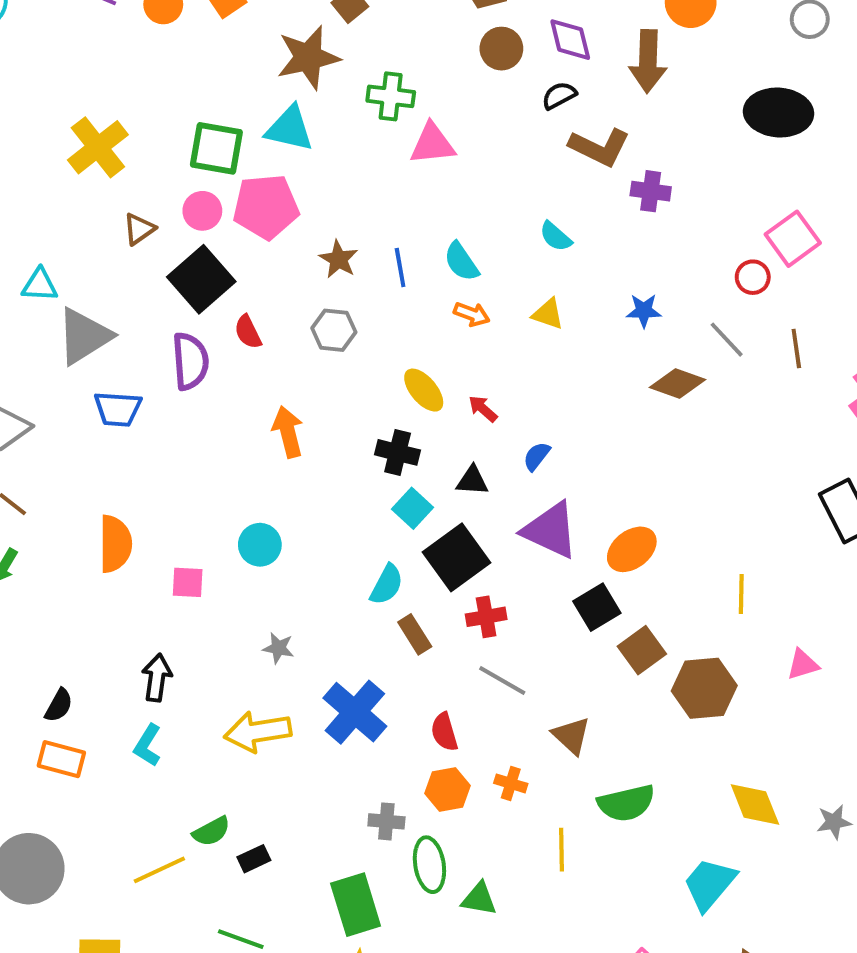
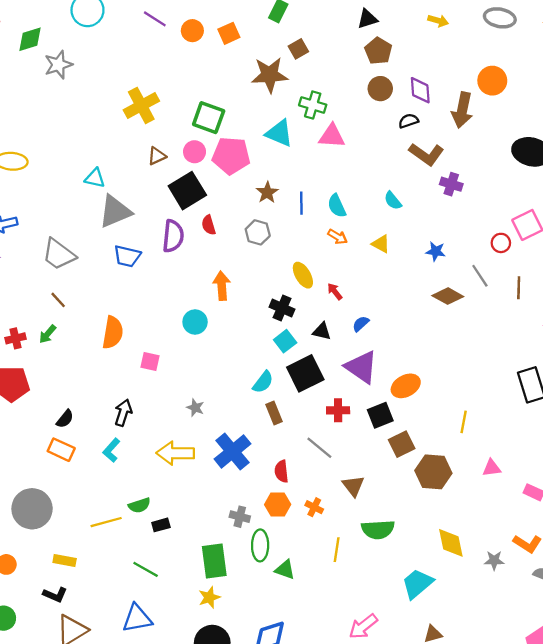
cyan triangle: (290, 129) -> (279, 133), moved
cyan circle: (260, 545) -> (195, 322), moved
red cross: (486, 617) -> (338, 410), moved

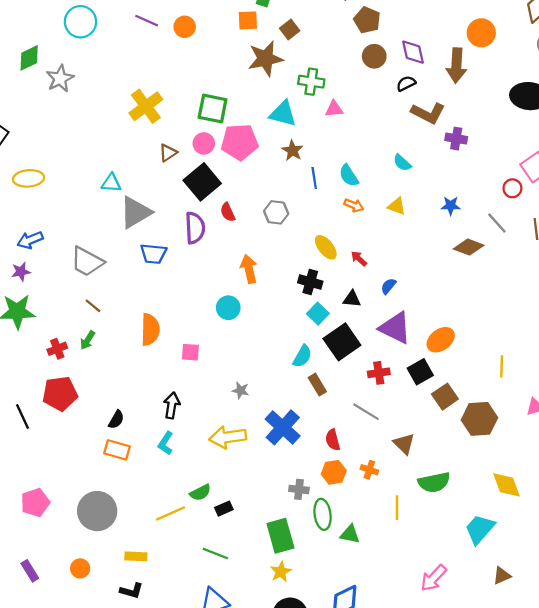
orange square: (229, 33) -> (248, 20), moved, turned 30
pink triangle: (332, 136) -> (334, 109), size x0.7
brown star: (267, 193) -> (292, 151), moved

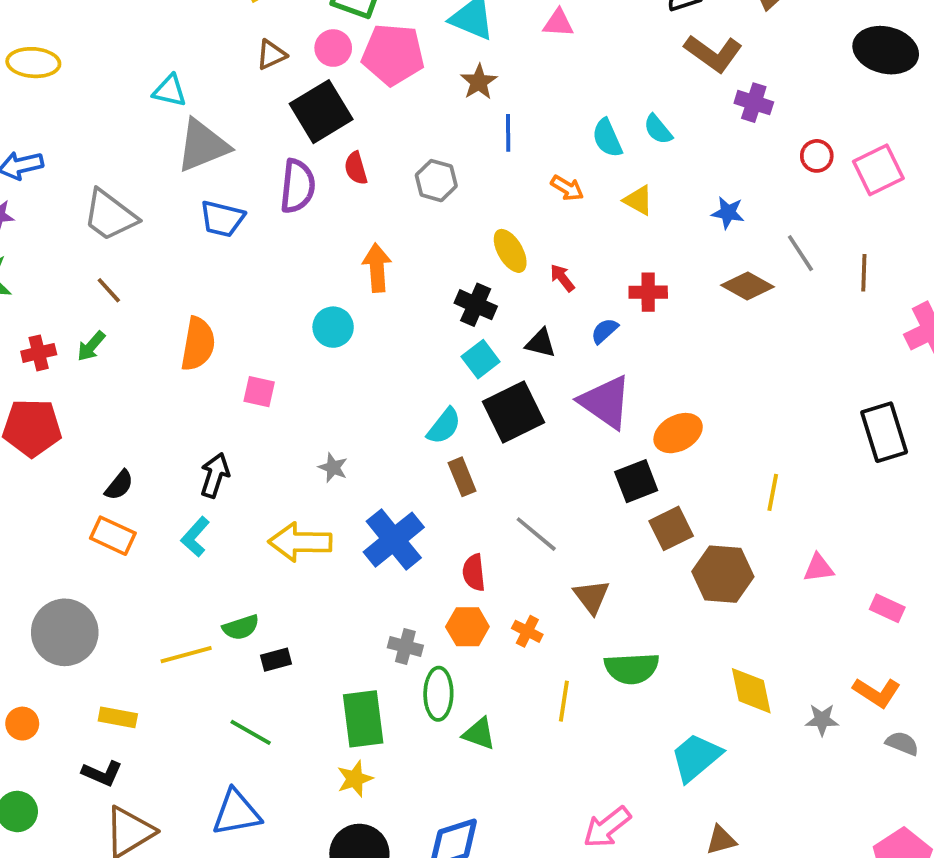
cyan semicircle: (349, 176) -> (607, 138), moved
red circle: (512, 188) -> (817, 156), moved
red cross: (379, 373) -> (648, 292), moved

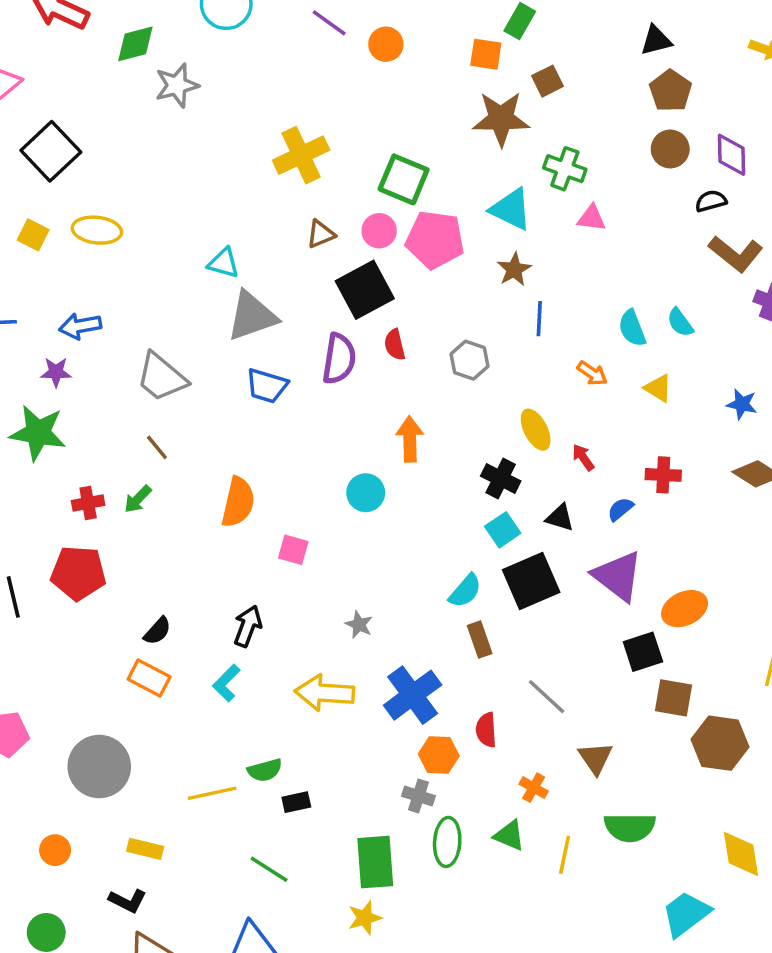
brown square: (671, 528) -> (674, 698), turned 33
orange hexagon: (467, 627) -> (439, 755), moved
green triangle: (479, 734) -> (509, 835), moved

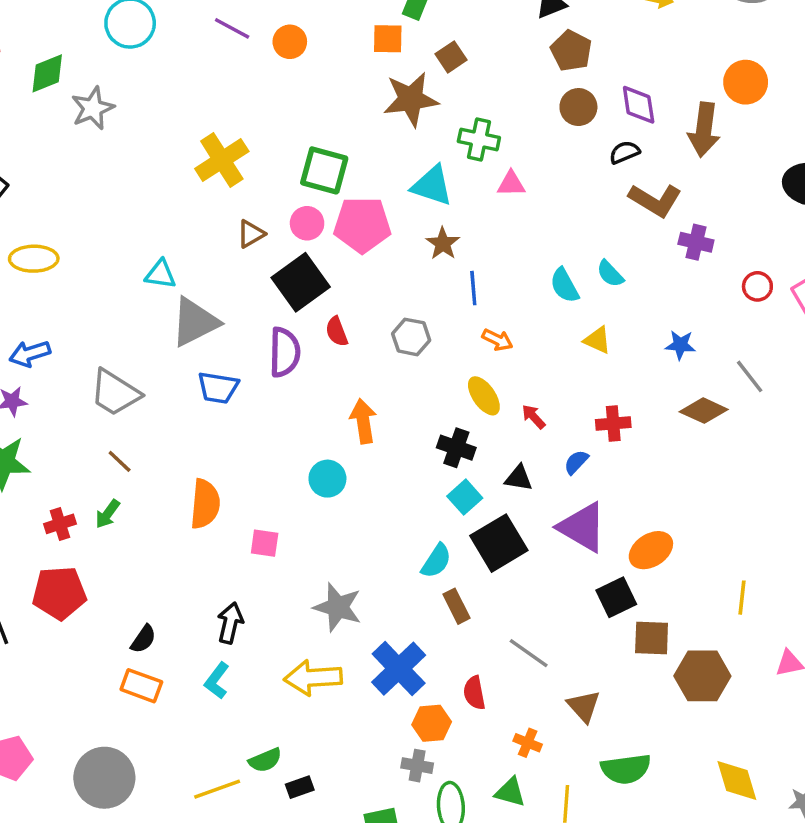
orange arrow: (592, 373) -> (497, 340), moved
gray star: (359, 625) -> (338, 607), size x1.8

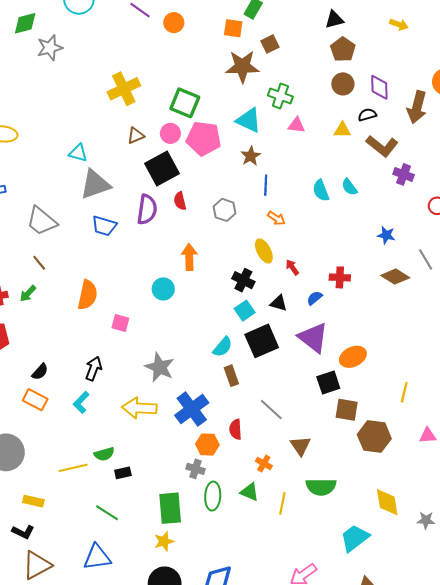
yellow triangle: (597, 340) -> (342, 130), moved, turned -30

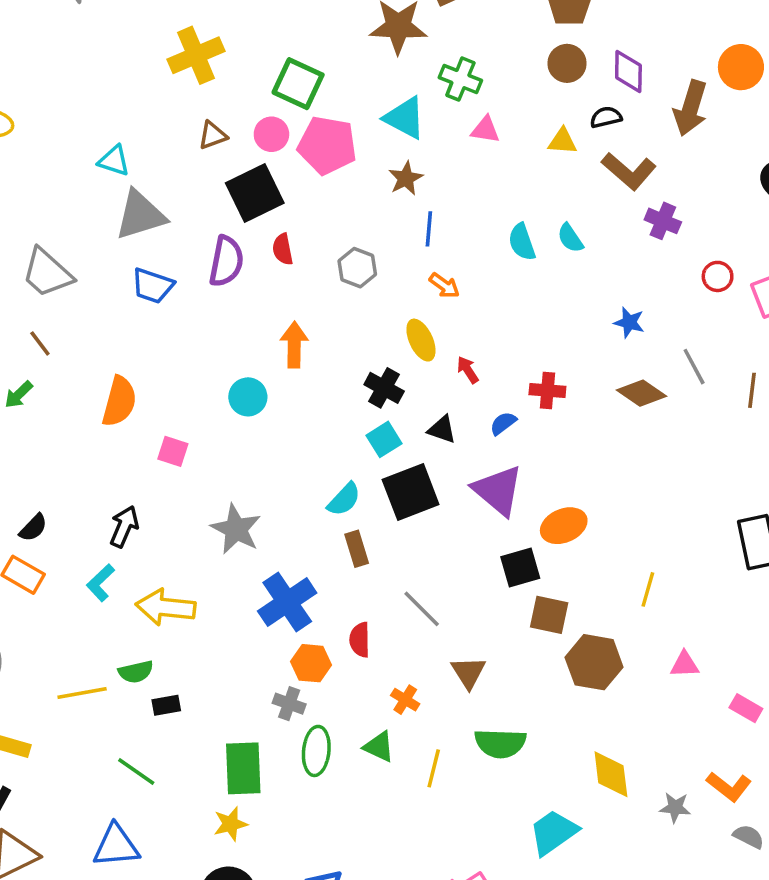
yellow arrow: (139, 408) -> (166, 607), moved

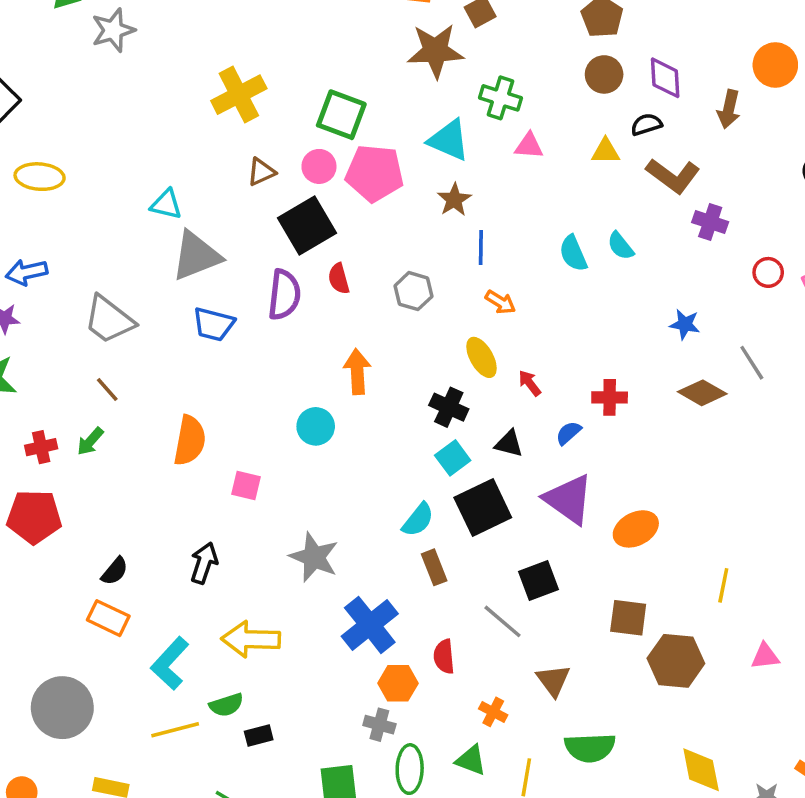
brown arrow: (690, 108) -> (729, 109), size x0.7
black square: (520, 567) -> (538, 581), moved
cyan L-shape: (101, 583) -> (170, 663), moved, size x1.4

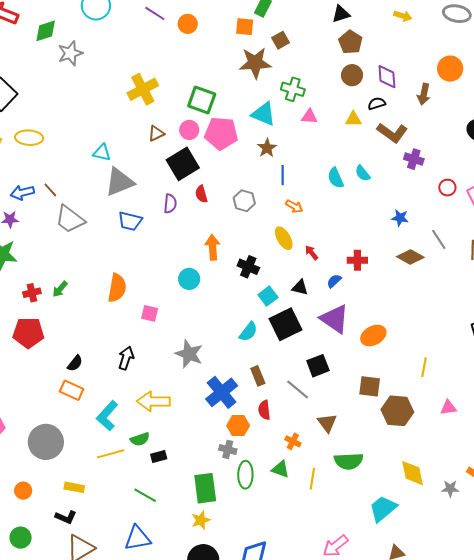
purple semicircle: (284, 295) -> (170, 204), size x0.7
brown line: (107, 389) -> (50, 190), moved
black cross: (449, 407) -> (248, 267), moved
brown rectangle: (434, 567) -> (258, 376), moved

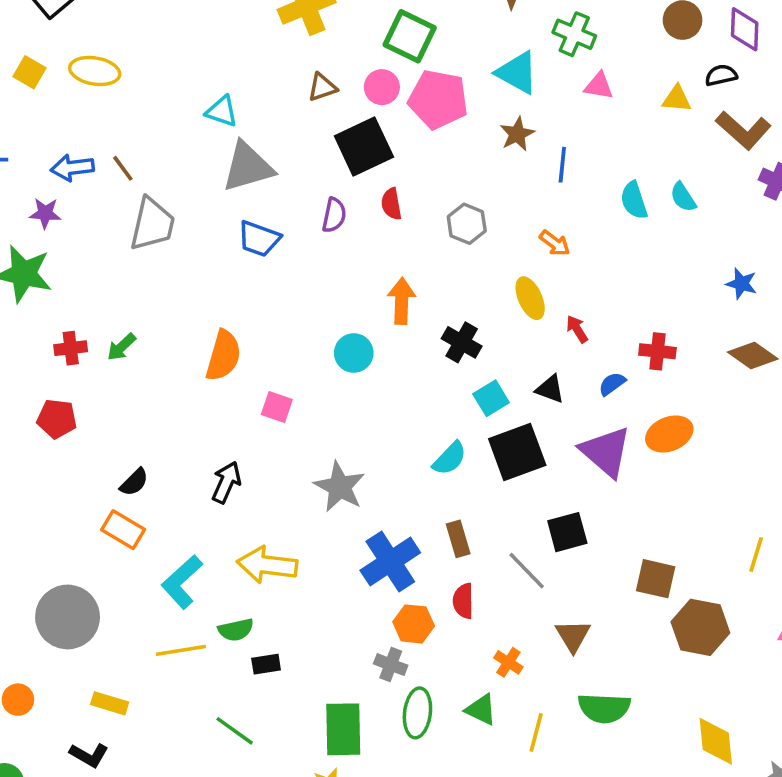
blue line: (283, 175) -> (562, 165), moved
gray trapezoid: (70, 219) -> (152, 224), turned -120
red pentagon: (28, 333) -> (57, 419), size x0.7
orange ellipse: (373, 335) -> (669, 434), moved

